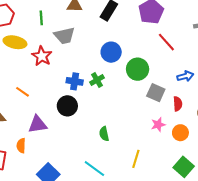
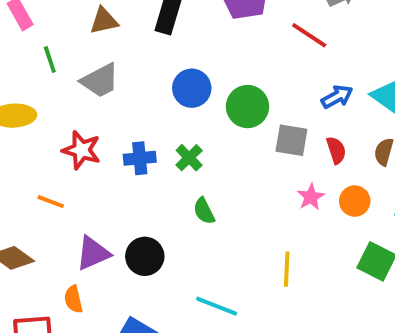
red line: (166, 42) -> (309, 35), moved
red star: (42, 56) -> (81, 150), moved
green cross: (97, 80) -> (189, 158), moved
black circle: (67, 106) -> (145, 256), moved
green semicircle: (104, 134) -> (204, 211), moved

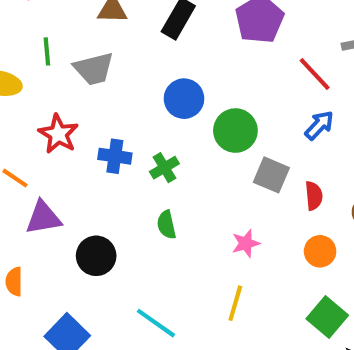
green line: (50, 59) -> (47, 51), moved
blue arrow: (337, 97) -> (319, 125), moved, turned -32
pink star: (311, 197) -> (246, 243), moved
purple triangle: (93, 253) -> (43, 218), moved

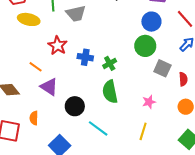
blue circle: (184, 99) -> (151, 22), moved
purple triangle: (43, 218) -> (49, 87), turned 42
green semicircle: (166, 225) -> (110, 92), size x1.6
cyan line: (156, 323) -> (98, 128), moved

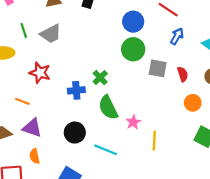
blue cross: (85, 57) -> (76, 90), moved
purple triangle: (49, 87) -> (32, 128), moved
pink star: (149, 102) -> (133, 122), moved

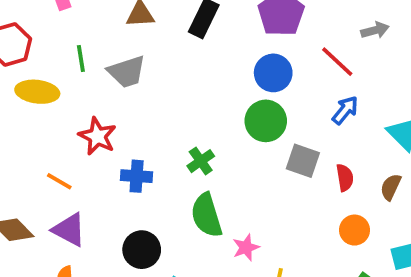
blue cross: (76, 90) -> (137, 176), moved

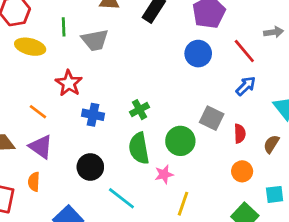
green circle: (266, 121) -> (180, 141), moved

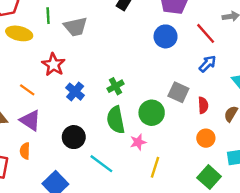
blue cross: (93, 115) -> (75, 92), turned 30

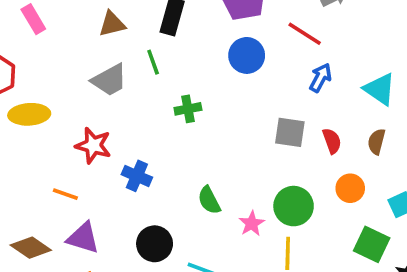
green line: (48, 16) -> (153, 62), moved
green cross: (116, 86) -> (188, 109), moved, turned 35
green circle: (152, 113) -> (294, 206), moved
green semicircle: (116, 120) -> (209, 200), size x0.7

